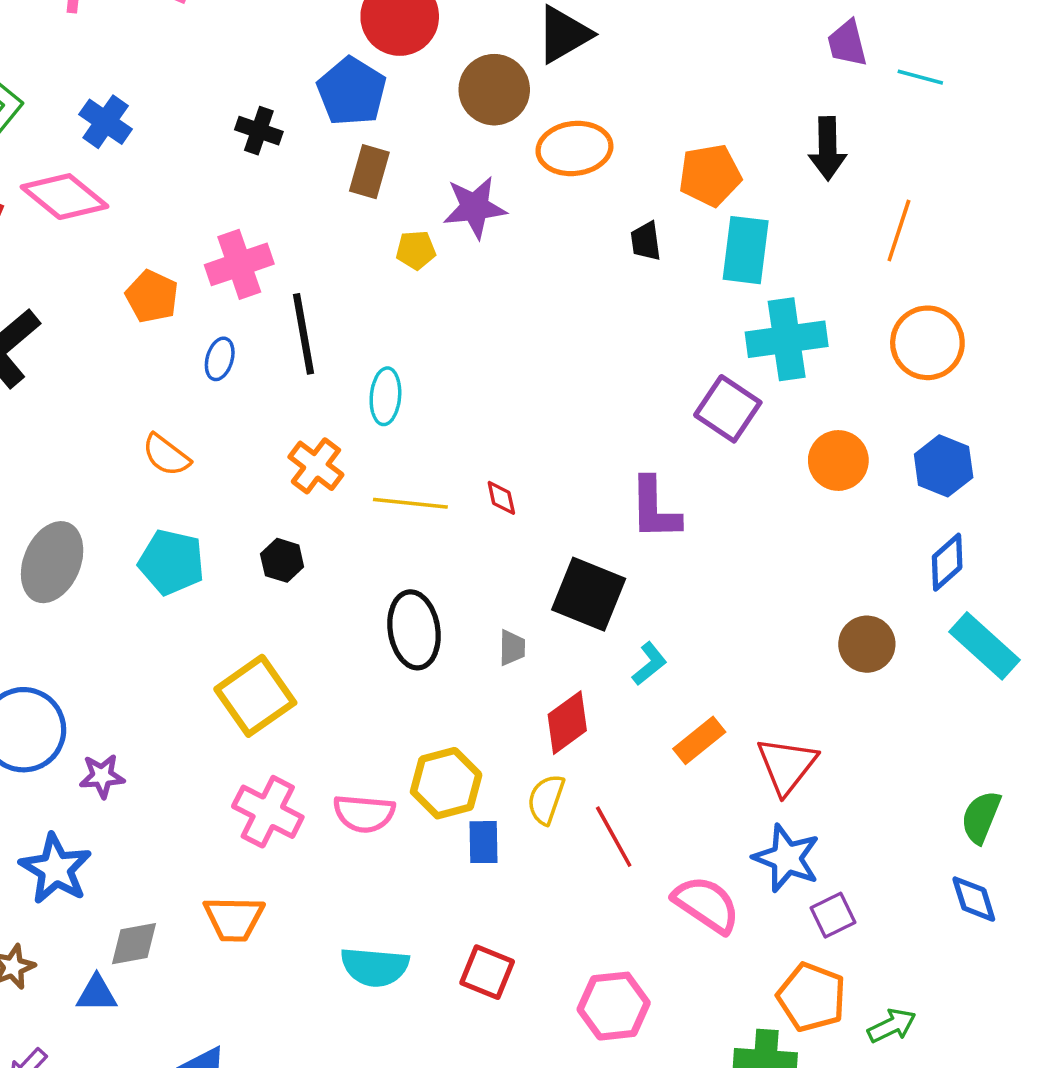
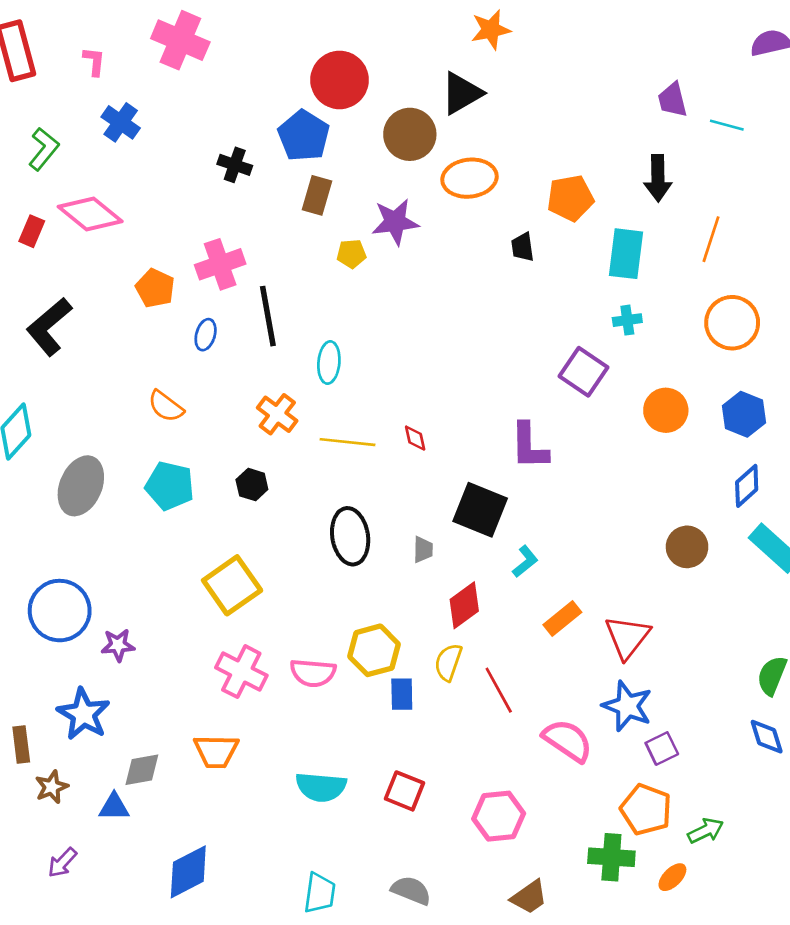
blue cross: (106, 122) -> (121, 122), moved
cyan rectangle: (746, 250) -> (626, 254), moved
cyan cross: (787, 339) -> (627, 320), size x0.5

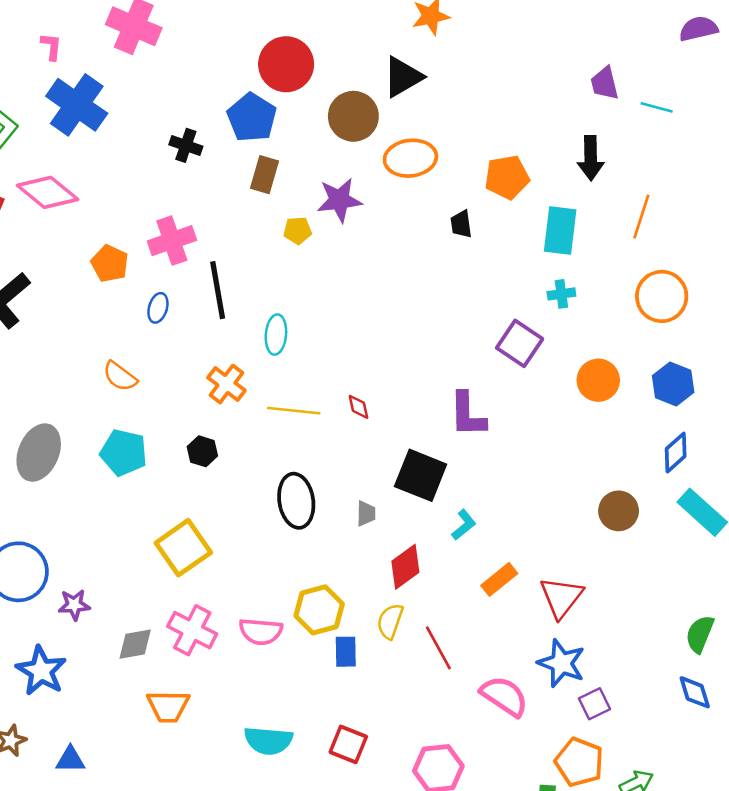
blue cross: (121, 122) -> (77, 105), size x1.6
gray diamond: (142, 770) -> (135, 644), moved

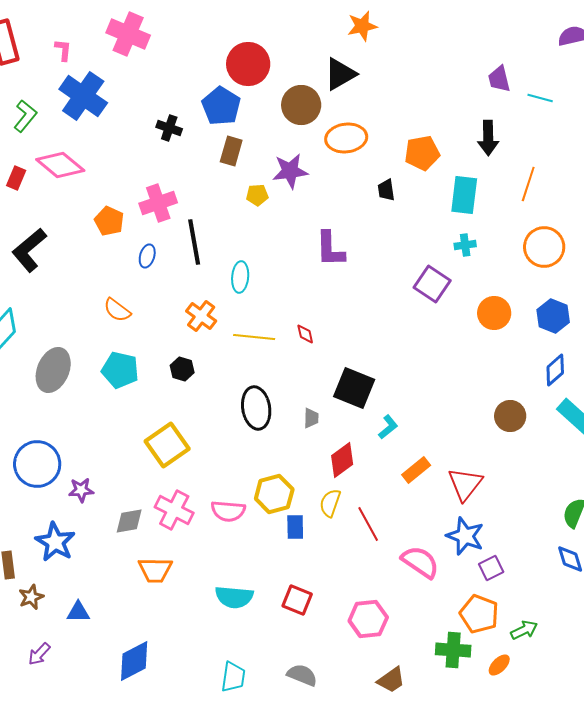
purple L-shape: (468, 414) -> (330, 249), moved

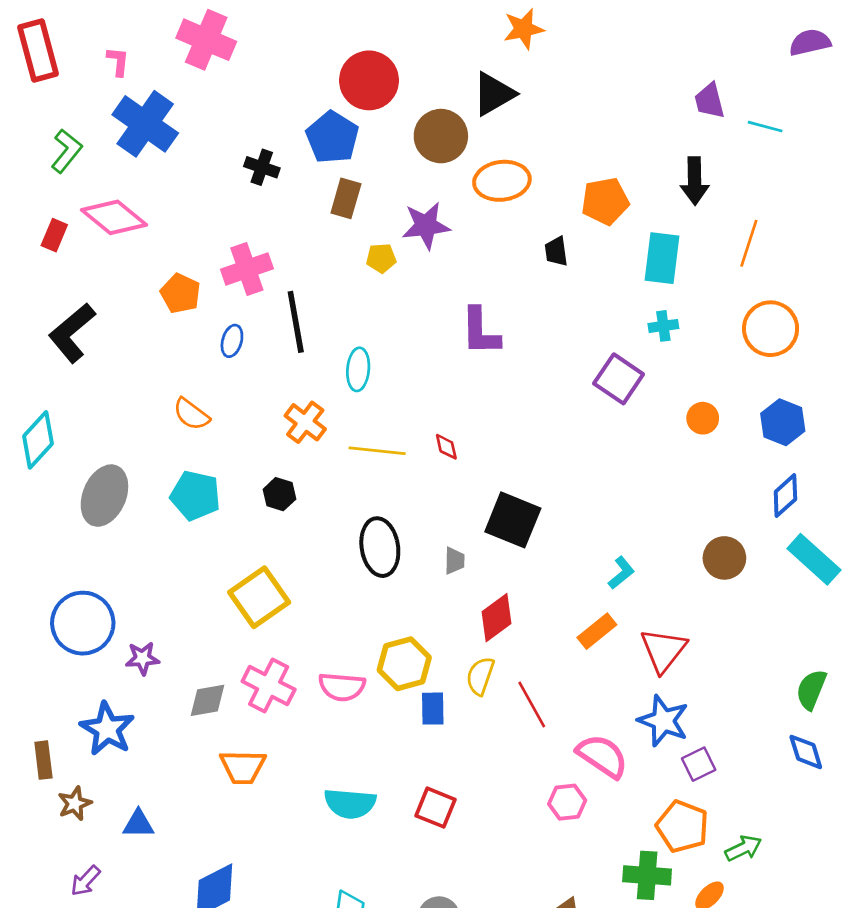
orange circle: (494, 313) -> (703, 418), size x0.7
cyan L-shape: (388, 427) -> (621, 573), moved
pink hexagon: (368, 619) -> (567, 802), moved, size x0.7

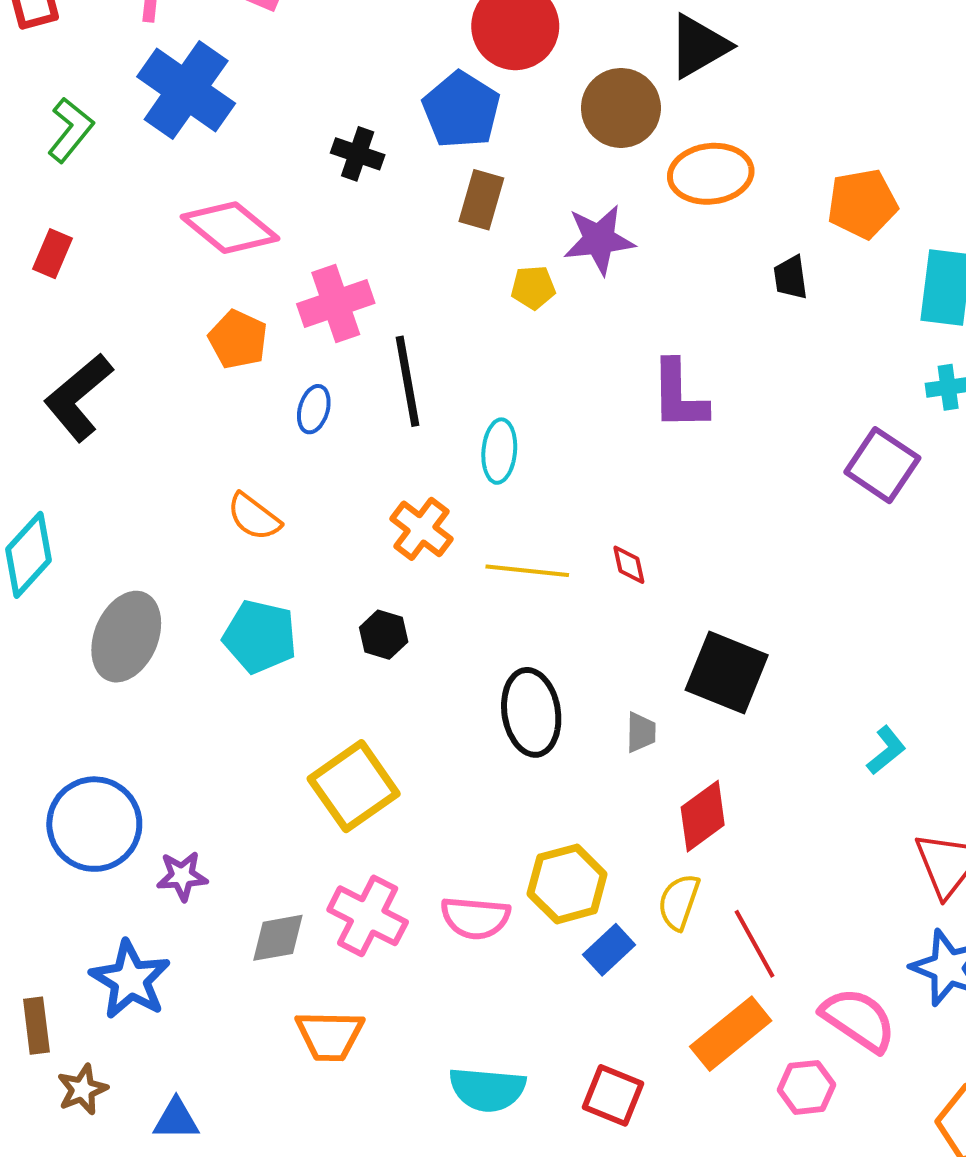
pink diamond: (114, 217) -> (230, 228), moved
orange rectangle: (597, 631) -> (731, 1034), moved, size x1.4
blue rectangle: (433, 709) -> (609, 950), turned 48

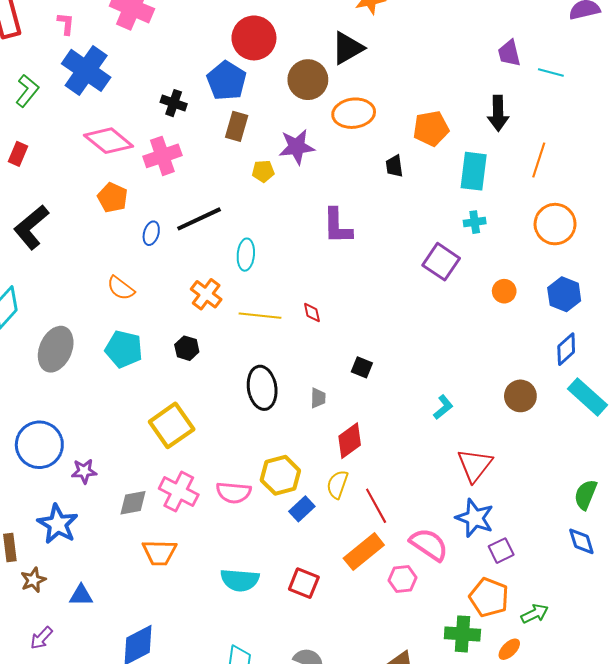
pink cross: (336, 303) -> (162, 156), moved
black line: (408, 381) -> (199, 219), turned 75
black square: (727, 672) -> (362, 367), size x0.5

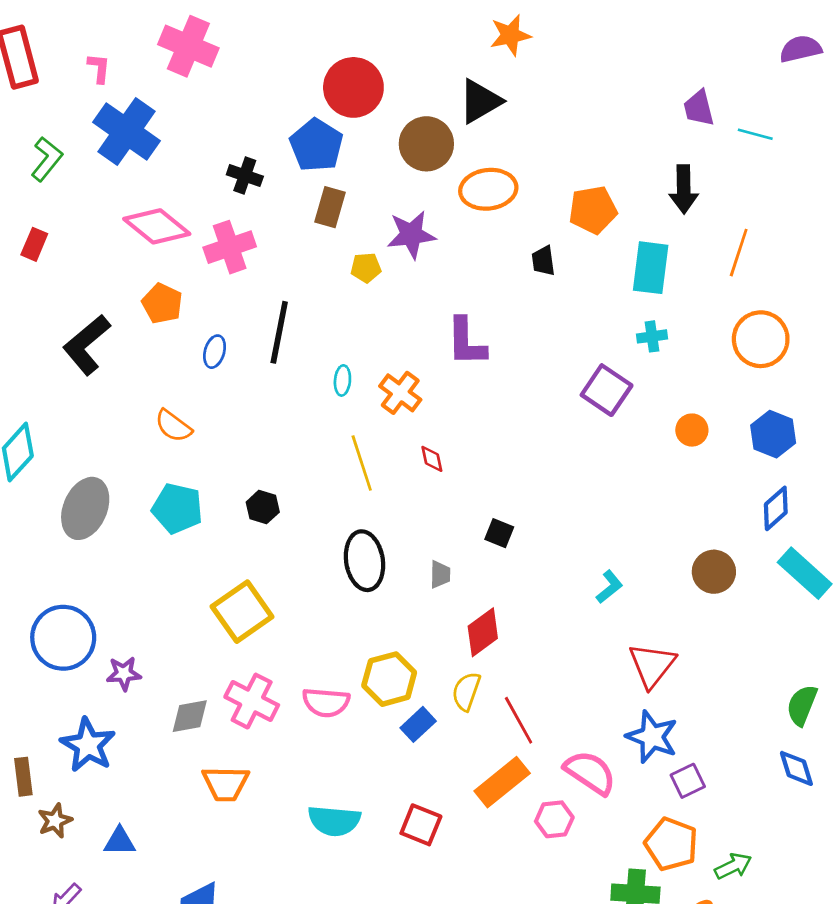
black line: (199, 219) -> (279, 332), turned -54
black L-shape: (31, 227) -> (87, 345), moved
cyan ellipse: (246, 255) -> (342, 380), size x0.7
orange cross: (206, 294) -> (400, 393), moved
yellow line: (260, 316) -> (362, 463), turned 66

